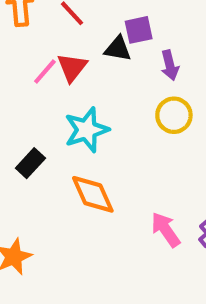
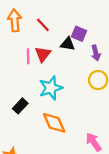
purple square: (139, 30) -> (79, 34), turned 35
pink line: (45, 72) -> (28, 56), turned -42

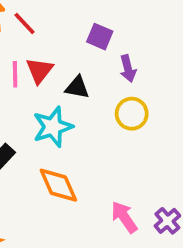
red line: (43, 25) -> (25, 23), moved
black triangle: (68, 44) -> (77, 87), moved

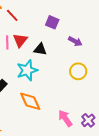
purple arrow: (128, 69) -> (75, 41), moved, turned -48
yellow circle: (132, 114) -> (78, 71), moved

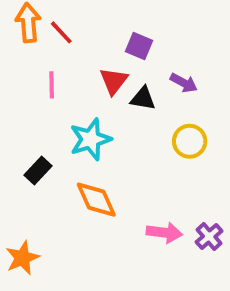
red triangle: (20, 40) -> (114, 81), moved
black triangle: (40, 49) -> (143, 98), moved
pink arrow: (65, 118) -> (164, 233), turned 132

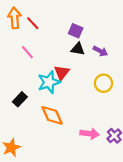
red triangle: (114, 81) -> (62, 73), moved
pink line: (52, 85) -> (27, 52), turned -40
black triangle: (143, 98) -> (78, 49), moved

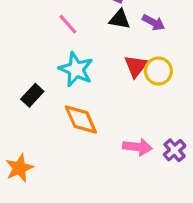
pink line: (27, 52) -> (68, 24), moved
red triangle: (62, 73) -> (136, 66), moved
cyan star: (49, 82) -> (76, 69), turned -30

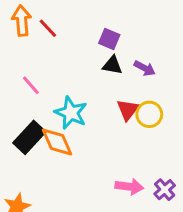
pink line: (68, 24) -> (31, 85), moved
black rectangle: (32, 95) -> (29, 137), size x1.5
orange diamond: (81, 119) -> (57, 142), moved

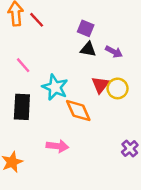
black rectangle: (29, 137) -> (22, 107), turned -40
orange diamond: (57, 142) -> (78, 111), moved
pink arrow: (129, 187) -> (57, 146), moved

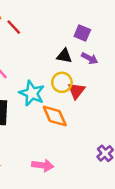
purple square: (86, 28) -> (82, 33), moved
yellow circle: (118, 88) -> (62, 82), moved
pink arrow: (57, 146) -> (43, 165), moved

